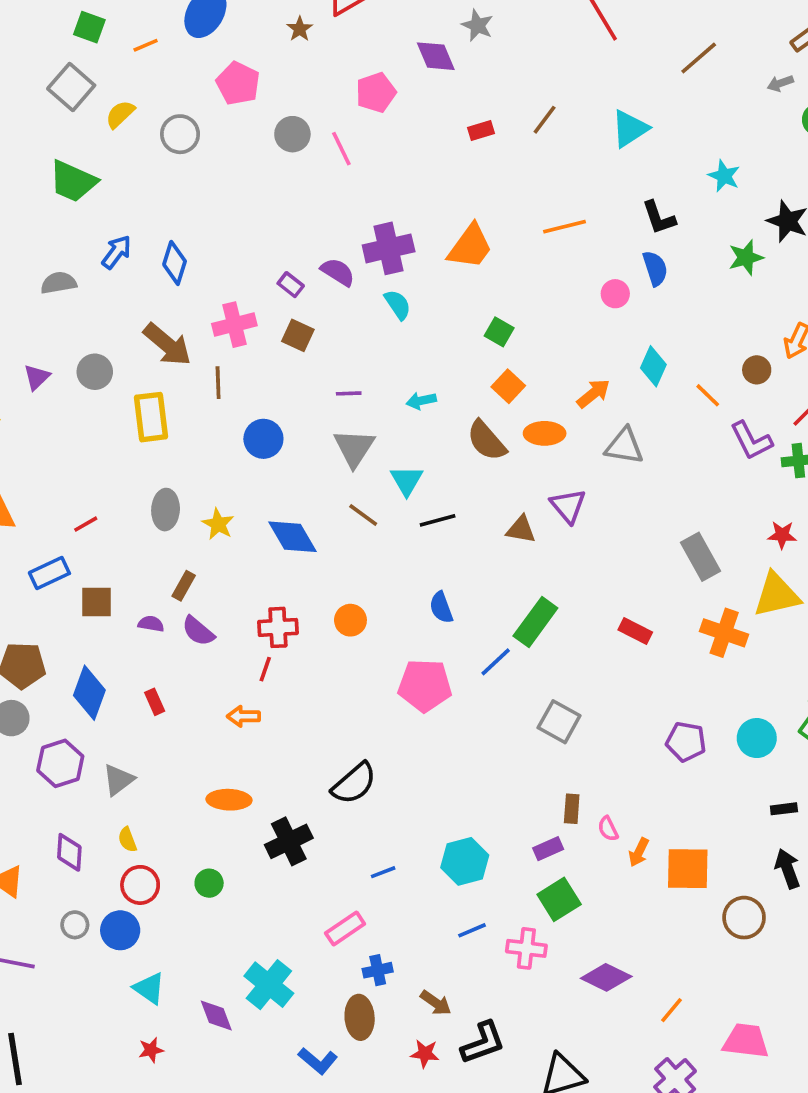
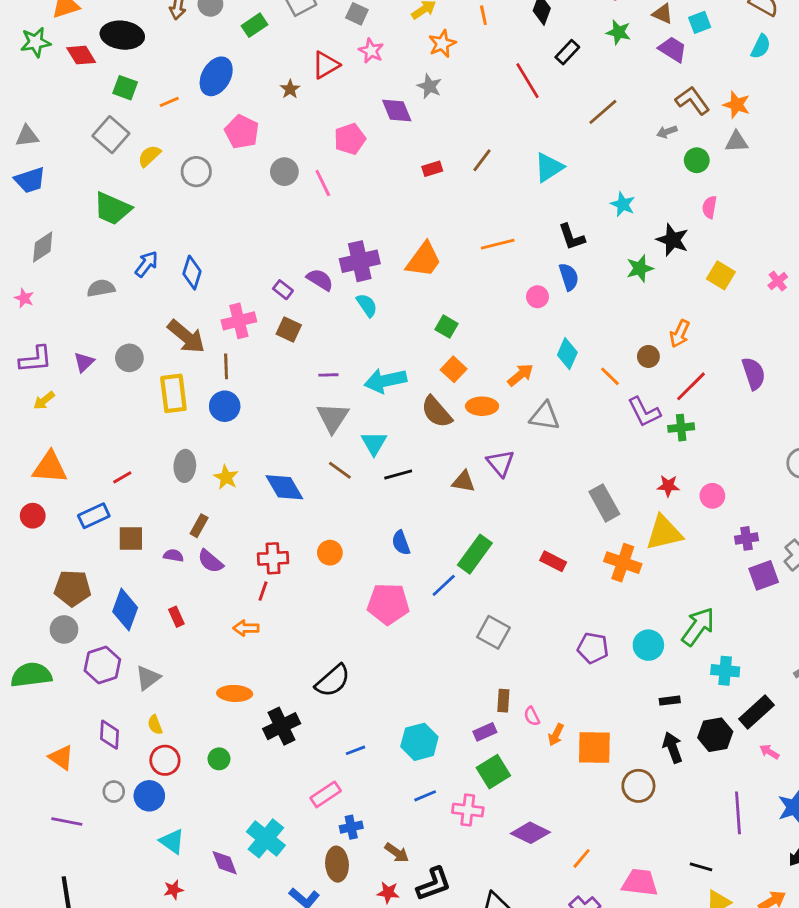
cyan arrow: (421, 401) -> (385, 381), size x1.8
blue circle: (263, 439) -> (225, 406), moved

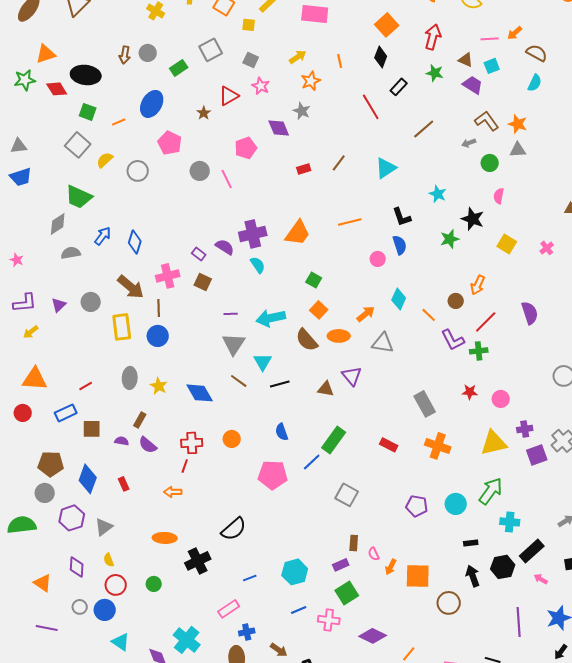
gray diamond: (43, 247) -> (58, 224), moved
yellow triangle: (664, 533) -> (494, 443), moved

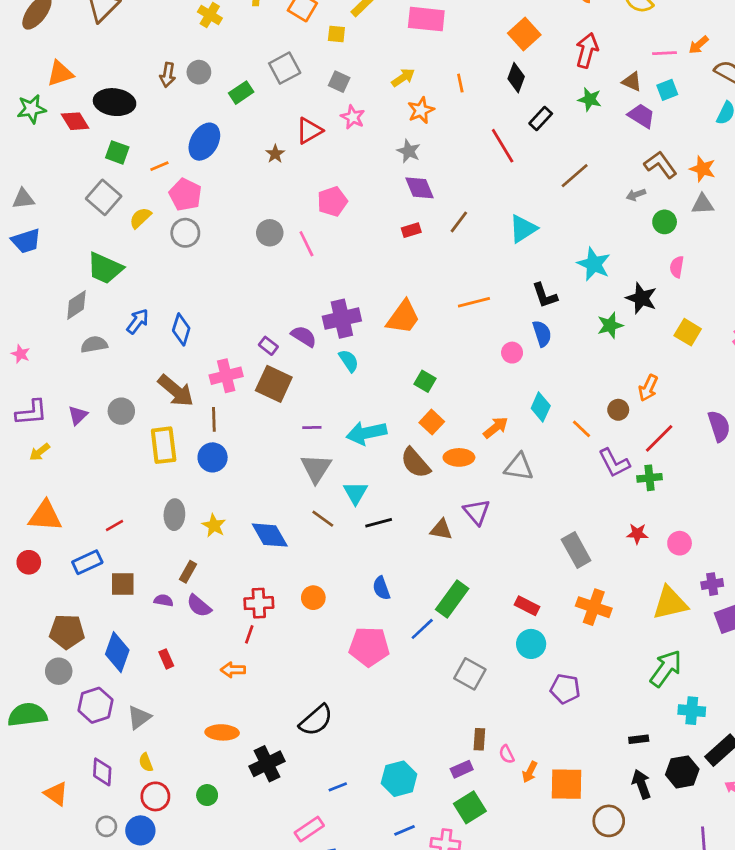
purple diamond: (279, 128) -> (419, 188), moved
pink pentagon: (170, 143) -> (185, 195), moved
cyan star: (438, 194) -> (594, 264), size x1.4
brown square: (203, 282) -> (274, 384), size x1.5
cyan circle: (456, 504) -> (531, 644), moved

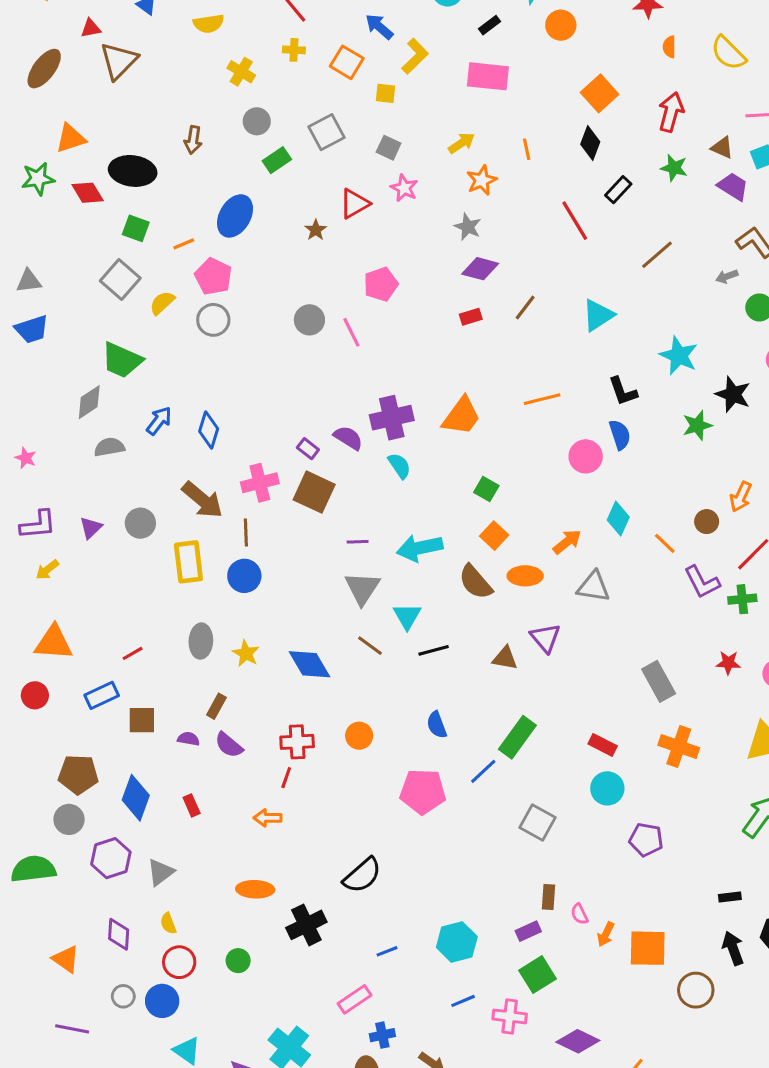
gray circle: (199, 72) -> (257, 121), moved
purple diamond: (419, 188) -> (480, 269), turned -52
pink circle: (512, 353) -> (586, 456), size x1.4

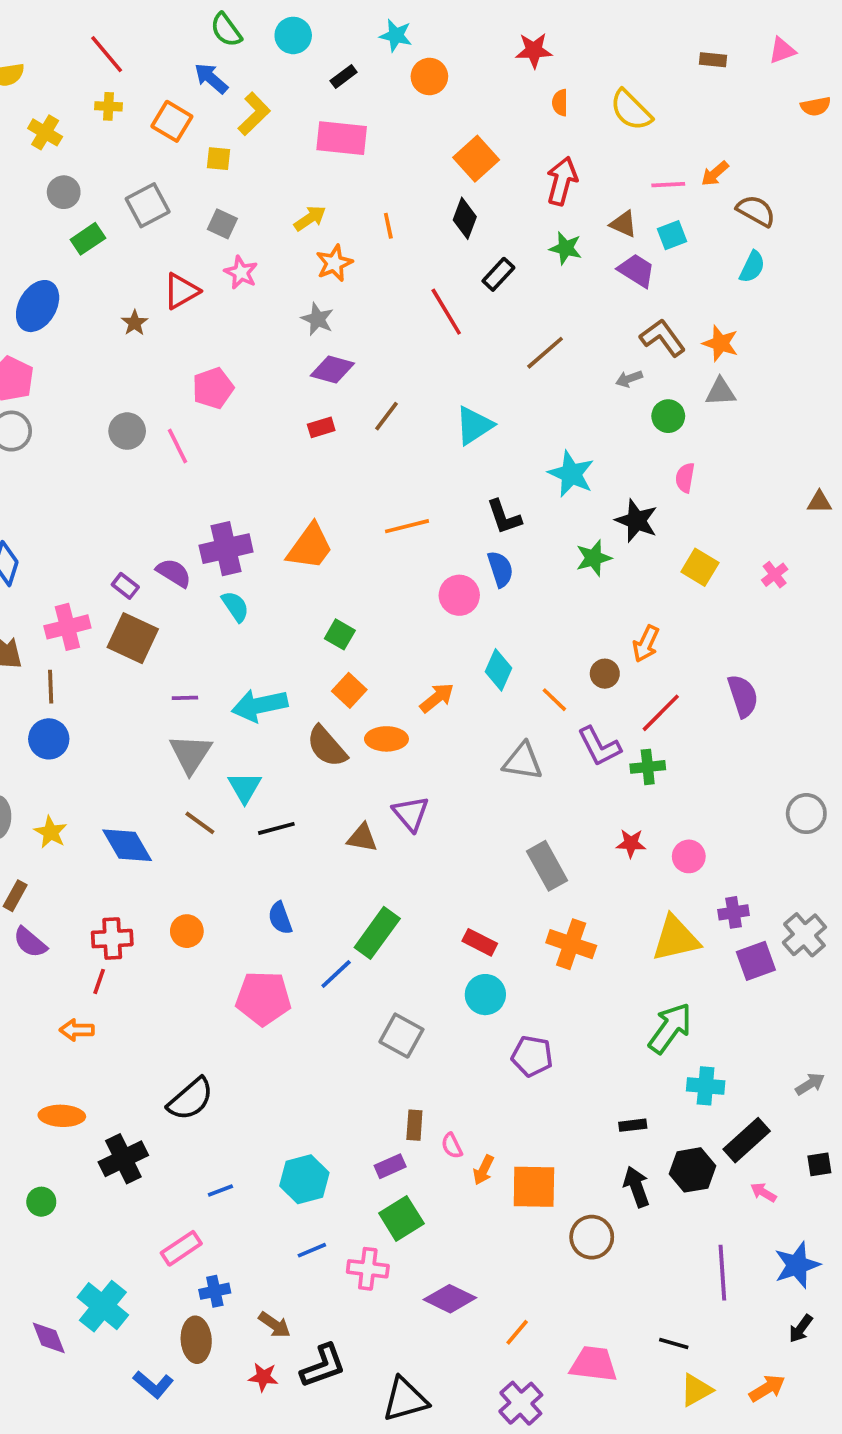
gray triangle: (593, 587) -> (523, 761), moved

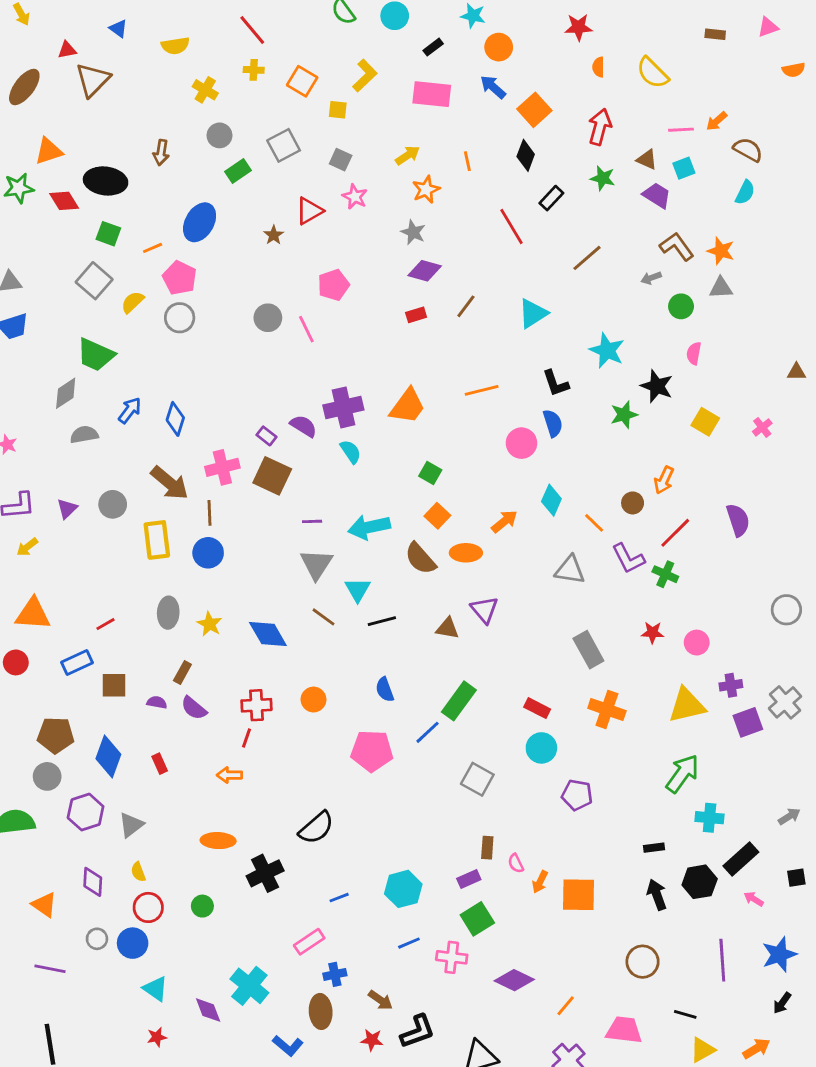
blue arrow: (211, 78) -> (493, 87), moved
green cross: (648, 767) -> (665, 574), turned 30
brown circle: (592, 1237) -> (643, 962), moved

